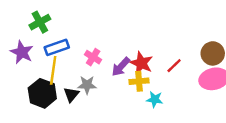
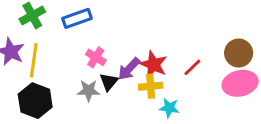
blue rectangle: (57, 47) -> (77, 18), moved
yellow line: (53, 70) -> (34, 60), moved
black triangle: (71, 95) -> (109, 82), moved

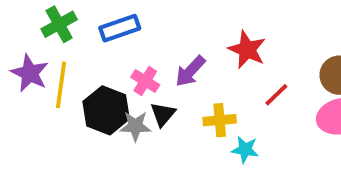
red star: (153, 65) -> (247, 50), moved
purple arrow: (129, 69) -> (190, 71), moved
black hexagon: (35, 101) -> (106, 110), moved

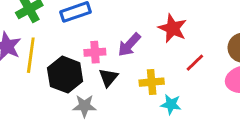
pink cross: (145, 81) -> (95, 52), turned -36
gray star: (135, 126) -> (84, 106), moved

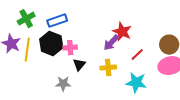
purple arrow: (129, 45) -> (111, 43), moved
black hexagon: (65, 75) -> (51, 44), moved
cyan star: (171, 104) -> (136, 83), moved, size x1.5

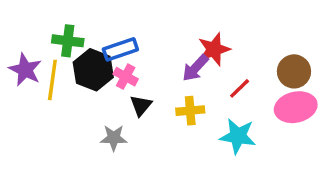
green cross: (26, 19) -> (68, 41), moved, turned 36
blue rectangle: (57, 21) -> (120, 49), moved
red star: (122, 32) -> (214, 49), turned 30
pink cross: (70, 48) -> (126, 77), turned 32

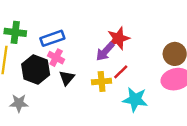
black hexagon: (93, 70) -> (36, 70), moved
red line: (240, 88) -> (121, 72), moved
gray star: (114, 138) -> (19, 103), moved

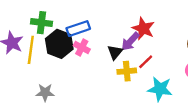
red star: (118, 38) -> (143, 29), turned -30
black hexagon: (36, 70) -> (59, 44), moved
black triangle: (67, 78) -> (115, 52), moved

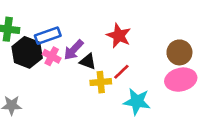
purple arrow: (130, 42) -> (74, 50), moved
black triangle: (115, 52) -> (88, 61), turned -49

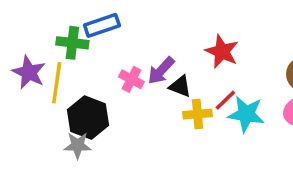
blue rectangle: (48, 36) -> (102, 25), moved
black hexagon: (27, 52) -> (88, 118), moved
cyan star: (137, 101) -> (246, 114), moved

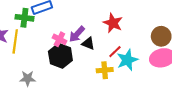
yellow cross: (198, 114) -> (105, 70), moved
cyan star: (246, 114) -> (127, 60), turned -30
black hexagon: (88, 118) -> (60, 56), moved

